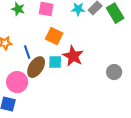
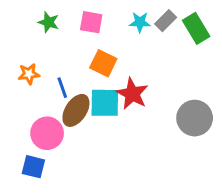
cyan square: (55, 62) -> (105, 103), size x1.5
gray circle: (114, 72) -> (195, 118), size x1.5

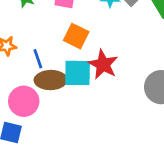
brown ellipse: (76, 110) -> (51, 80), turned 56

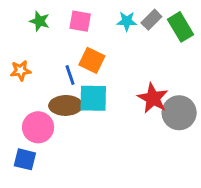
blue line: (38, 59) -> (70, 75), moved
red star: (103, 64) -> (153, 98), moved

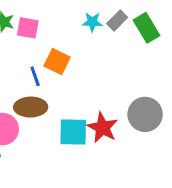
pink square: (80, 21) -> (28, 28), moved
cyan square: (93, 98) -> (73, 132), moved
red star: (153, 98) -> (103, 128), moved

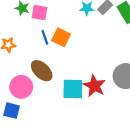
blue line: (35, 76) -> (45, 37), moved
brown ellipse: (31, 107) -> (42, 71), turned 45

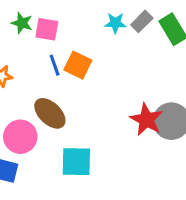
red star: (94, 86) -> (146, 120), moved
cyan square: (73, 89) -> (76, 162), moved

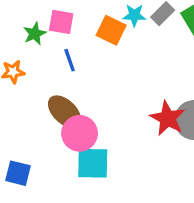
green star: (22, 23) -> (35, 34), moved, turned 30
orange square: (78, 65) -> (111, 30), moved
pink circle: (20, 137) -> (80, 133), moved

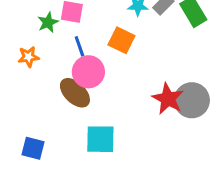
orange square: (111, 30) -> (121, 40), moved
pink circle: (80, 133) -> (88, 72), moved

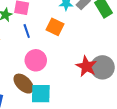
pink circle: (88, 72) -> (36, 60), moved
brown ellipse: (75, 93) -> (24, 84), moved

